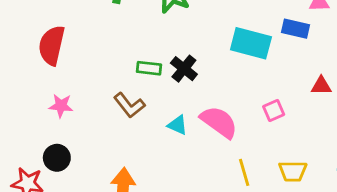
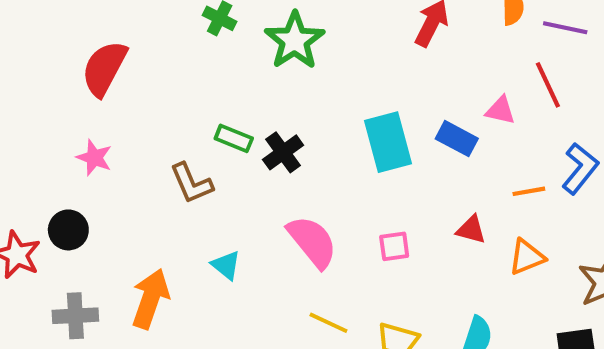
cyan rectangle: (251, 43) -> (388, 142), turned 45
cyan triangle: (178, 125) -> (226, 265), moved
yellow line: (244, 172) -> (328, 323), turned -64

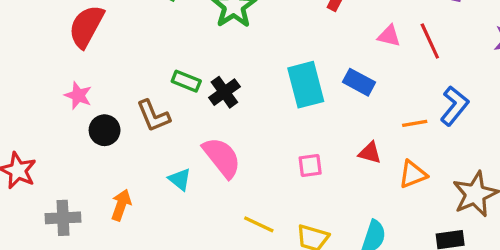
pink triangle: (500, 110) -> (389, 36), moved
black circle: (68, 230) -> (105, 130), moved
pink semicircle: (312, 242) -> (222, 157), moved
orange arrow: (150, 299) -> (121, 205), size x0.7

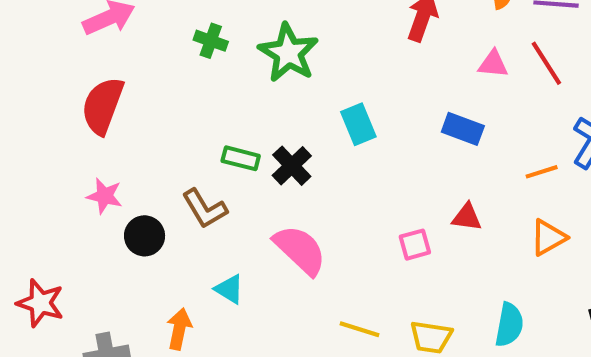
cyan rectangle: (306, 85) -> (358, 124), moved, size x0.7
red triangle: (370, 153) -> (467, 217), moved
cyan triangle: (180, 179) -> (229, 289), moved

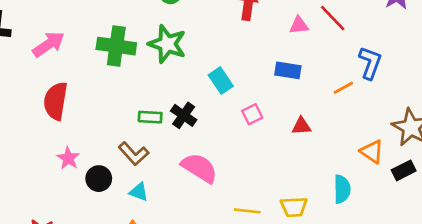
green cross: (211, 41) -> (116, 46), size x1.8
pink star: (104, 196) -> (68, 158), turned 30
orange triangle: (548, 238) -> (372, 152), moved, turned -45
pink square: (415, 245) -> (252, 114), moved
cyan triangle: (229, 289) -> (139, 192), moved

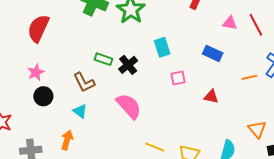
black circle: (99, 179) -> (43, 96), moved

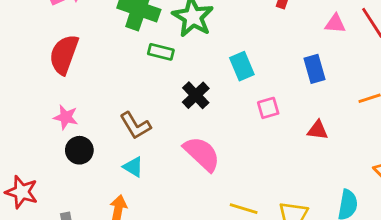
blue rectangle: (213, 53) -> (314, 69), turned 54
green rectangle: (104, 59) -> (161, 52), moved
pink star: (36, 72) -> (66, 117), turned -30

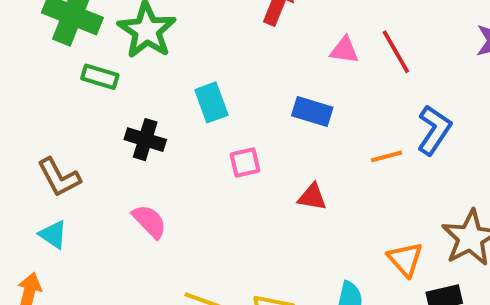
blue rectangle: (314, 69) -> (312, 111), turned -60
black cross: (196, 95) -> (145, 140), turned -32
pink semicircle: (202, 154) -> (149, 221), size x0.7

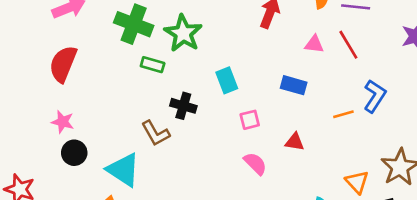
brown L-shape: (59, 177) -> (156, 133), moved
pink semicircle: (149, 221) -> (255, 164), moved
cyan triangle: (53, 235) -> (123, 170), size x1.8

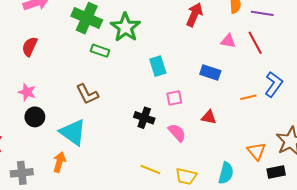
red semicircle: (63, 64) -> (30, 47), size x0.7
black cross: (183, 106) -> (144, 118), moved
brown L-shape: (156, 133) -> (87, 94), moved

